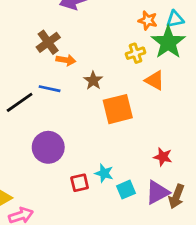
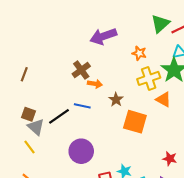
orange star: (148, 20) -> (139, 53), moved
yellow cross: (135, 53) -> (149, 78), size x1.5
orange square: (118, 109) -> (135, 122), turned 30

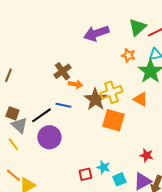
purple arrow: (103, 36) -> (96, 33), moved
orange star: (139, 53) -> (128, 55), moved
yellow cross: (149, 78) -> (111, 92), moved
brown star: (116, 100) -> (95, 99), size x1.6
purple circle: (81, 151) -> (49, 137), moved

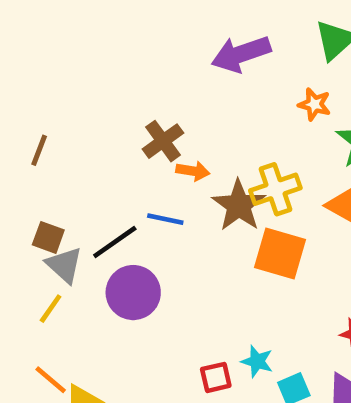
yellow line: (13, 144) -> (51, 309), turned 72

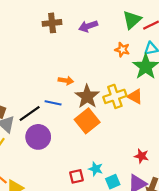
purple arrow: (241, 54) -> (88, 26), size x0.7
brown cross: (163, 141) -> (52, 23), moved, turned 30
yellow cross: (275, 189) -> (115, 96), moved
orange square: (280, 254) -> (87, 121), moved, turned 35

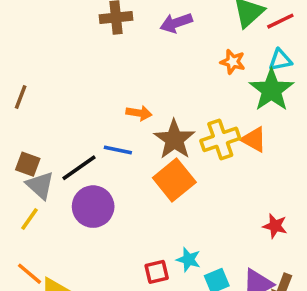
red star: (141, 156) -> (275, 226), moved

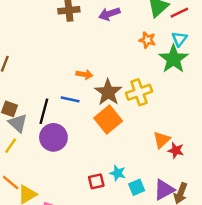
cyan triangle: (280, 60) -> (179, 39), turned -42
orange triangle: (254, 139) -> (162, 140), moved, turned 48
black line: (79, 168) -> (44, 111), turned -40

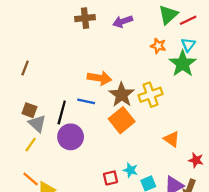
orange arrow: (84, 74) -> (99, 78), size x1.5
orange triangle: (162, 140) -> (172, 139), turned -42
red star: (176, 150) -> (196, 160), moved

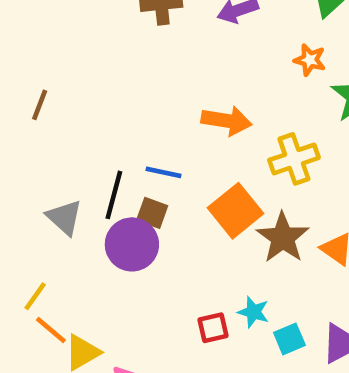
orange arrow: (99, 78) -> (226, 121), moved
brown star: (122, 95) -> (283, 238), moved
brown square: (29, 110) -> (152, 213), moved
yellow line: (31, 145) -> (35, 296), moved

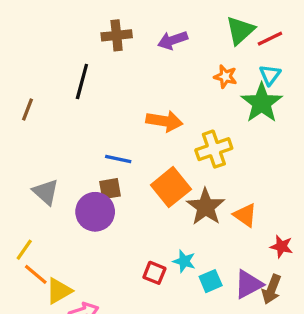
black line: (114, 195) -> (82, 82), moved
brown square: (152, 213) -> (110, 189), turned -30
red square: (213, 328) -> (154, 273), turned 35

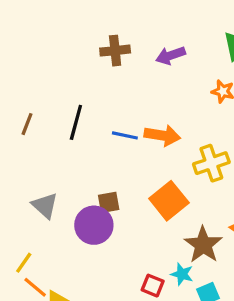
black line: (82, 82) -> (76, 122), moved
blue line: (118, 159) -> (125, 135), moved
brown star: (206, 207) -> (203, 245), moved

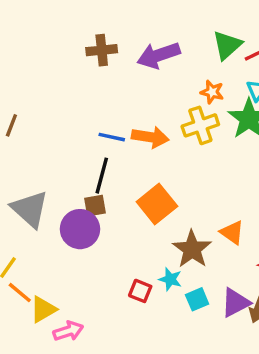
purple arrow: (171, 55) -> (159, 55), size x1.4
black line: (76, 122) -> (102, 176), moved
yellow cross: (211, 163) -> (200, 125), moved
gray triangle: (45, 206) -> (30, 209), size x1.4

